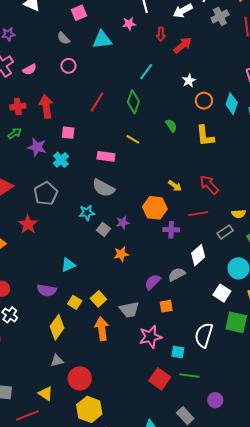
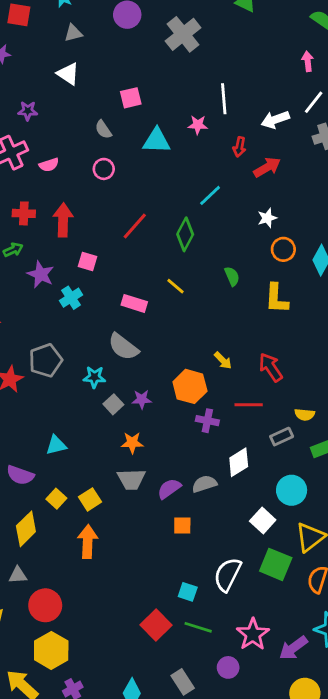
gray pentagon: (46, 193) -> (46, 360), moved
gray trapezoid: (129, 310) -> (131, 479), moved
pink star: (150, 337) -> (253, 634), moved, turned -30

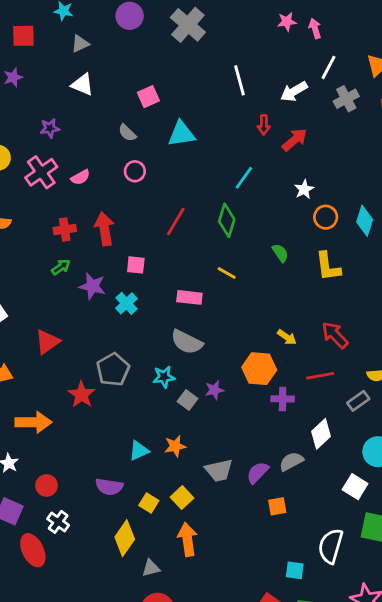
pink star: (198, 125) -> (287, 22), moved
orange star: (132, 443) -> (175, 446), moved
gray triangle: (18, 575) -> (151, 568), moved

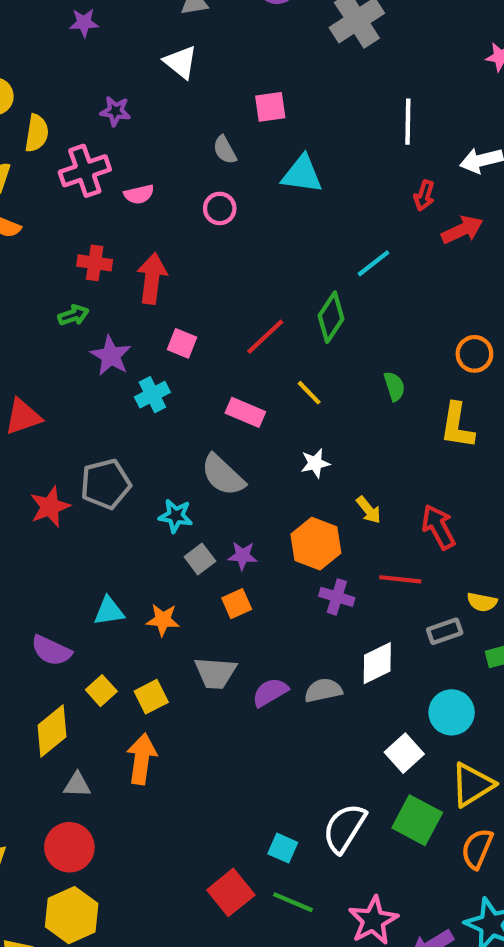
white star: (304, 189) -> (315, 463), moved
red line: (176, 222) -> (265, 337), moved
orange square: (277, 506) -> (237, 604), moved, turned -30

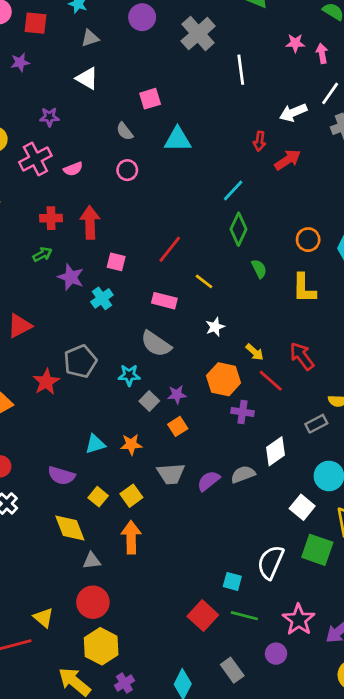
white line: (408, 122) -> (241, 70), moved
green diamond: (331, 317) -> (238, 229), moved
red line: (400, 579) -> (271, 381), moved, turned 44
yellow diamond: (52, 731) -> (70, 528), turned -64

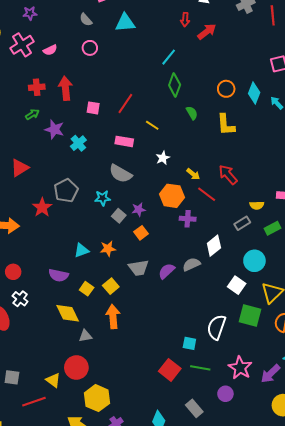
pink square: (116, 262) -> (93, 108), moved
red circle: (93, 602) -> (76, 368), moved

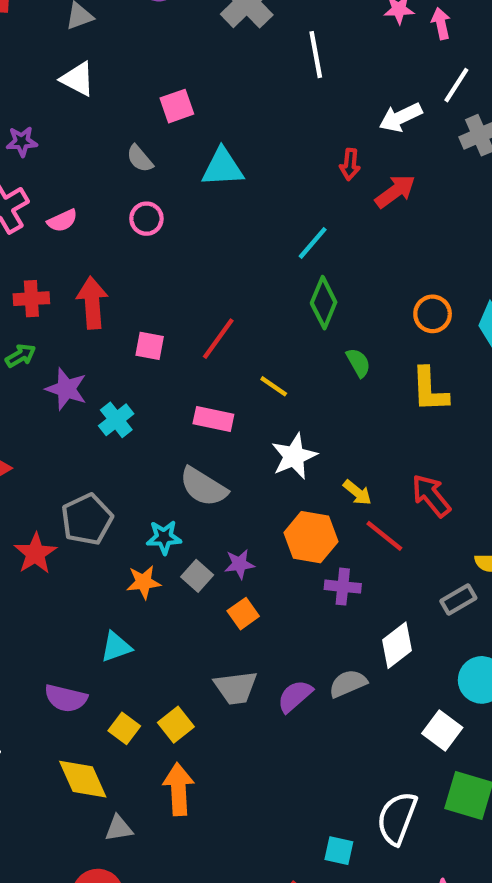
white star: (163, 158) -> (294, 456), size x1.5
orange star: (108, 249) -> (144, 582), moved

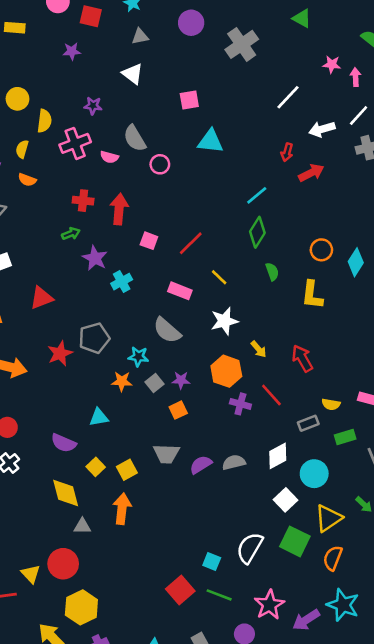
white line: (316, 55) -> (288, 97), moved, turned 44
gray semicircle: (140, 159) -> (135, 138), moved, size x1.5
pink semicircle: (62, 221) -> (109, 157), turned 30
red line: (384, 536) -> (271, 395), moved
white diamond: (397, 645) -> (278, 456), moved

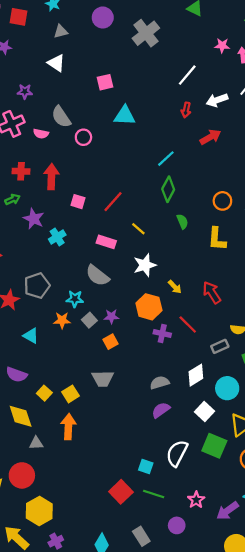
red arrow: (287, 152) -> (186, 110), moved
cyan triangle: (99, 417) -> (31, 336), moved, turned 42
purple semicircle: (201, 465) -> (161, 410), moved
pink star: (269, 605) -> (196, 500), size x0.7

